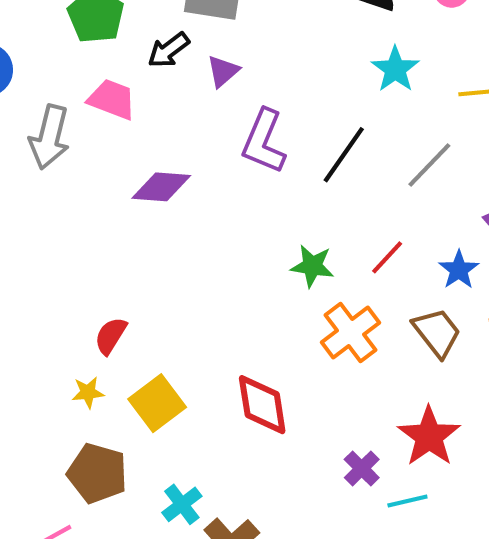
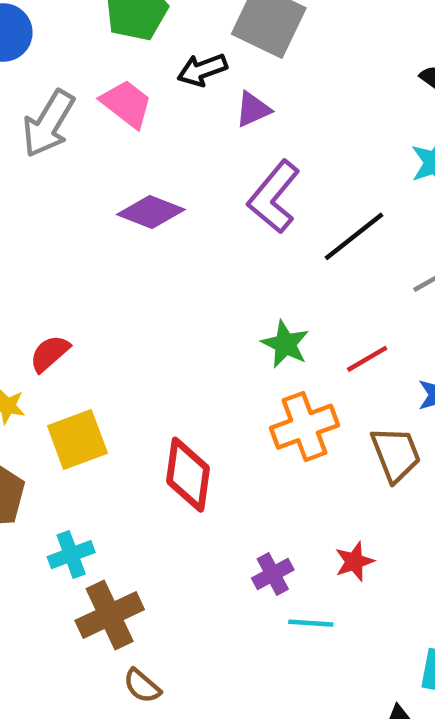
red star: (429, 436) -> (354, 562), size x0.6

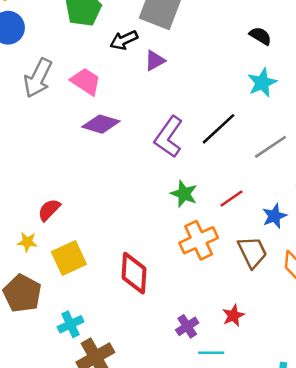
pink trapezoid: (127, 104) -> (86, 81), moved
purple L-shape: (274, 197) -> (169, 137), moved

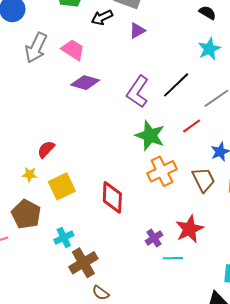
purple triangle: (155, 61) -> (137, 31), moved
green star: (184, 194) -> (150, 135), size x1.4
red line: (232, 199) -> (192, 126), moved
red star: (233, 315) -> (190, 229), size x1.6

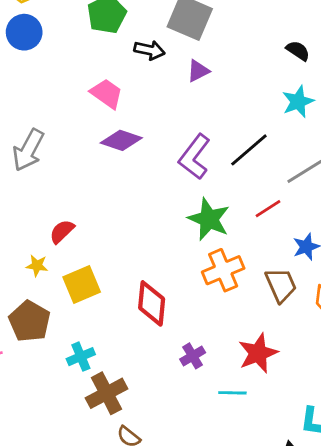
black arrow: (102, 17) -> (149, 50), turned -145
gray arrow: (36, 48) -> (28, 150), moved
purple cross: (154, 238) -> (193, 356), moved

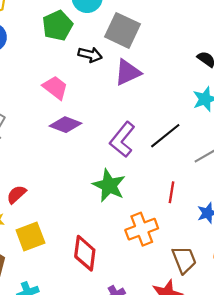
purple triangle: (198, 71) -> (128, 72), size x1.5
red line: (268, 209) -> (172, 192), moved, turned -50
green star: (209, 219) -> (109, 185), moved
brown trapezoid: (281, 285) -> (184, 260), moved

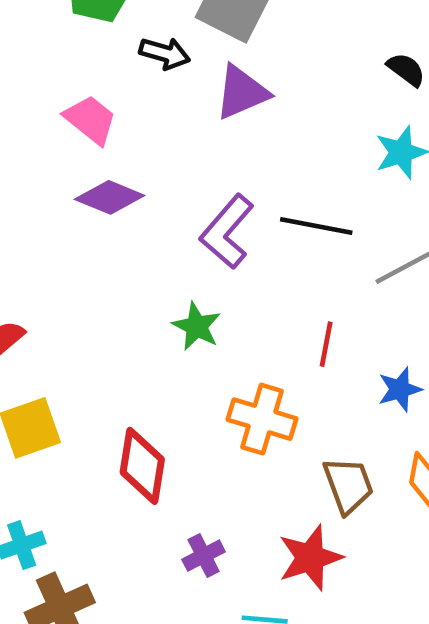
black line: (165, 136) -> (316, 226), turned 48
green star: (109, 185) -> (197, 326), size x0.7
orange cross: (142, 229) -> (262, 419), turned 36

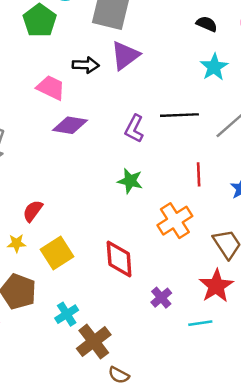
black arrow: (165, 53) -> (86, 65), moved
purple L-shape: (227, 232) -> (134, 129), size x0.7
orange cross: (262, 419) -> (175, 221), turned -36

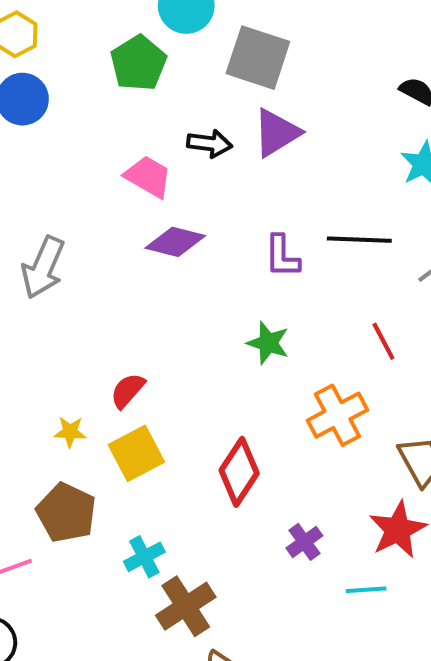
purple L-shape: (134, 129) -> (282, 256), turned -32
red line: (199, 174) -> (383, 341), turned -30
red semicircle: (33, 211) -> (128, 391), moved
red diamond: (119, 259) -> (239, 472), turned 33

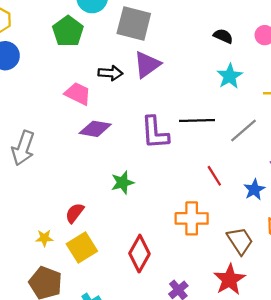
purple L-shape: (282, 256) -> (155, 133), size x1.4
green star: (268, 343) -> (123, 183), moved, turned -30
orange cross: (337, 415) -> (192, 218), turned 32

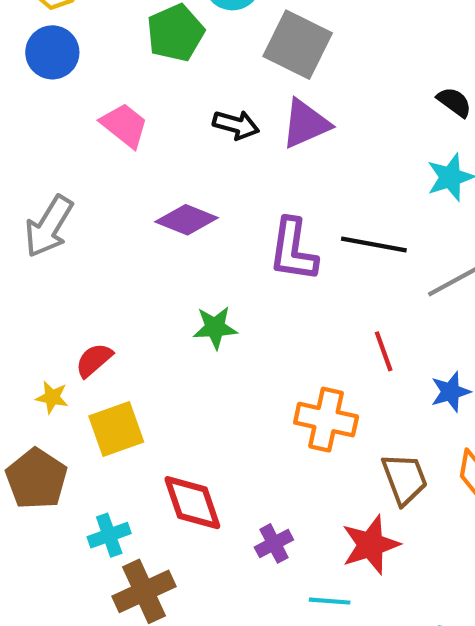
pink trapezoid: (78, 94) -> (124, 125), moved
red semicircle: (75, 213) -> (94, 360), moved
red diamond: (139, 254) -> (192, 503), moved, turned -60

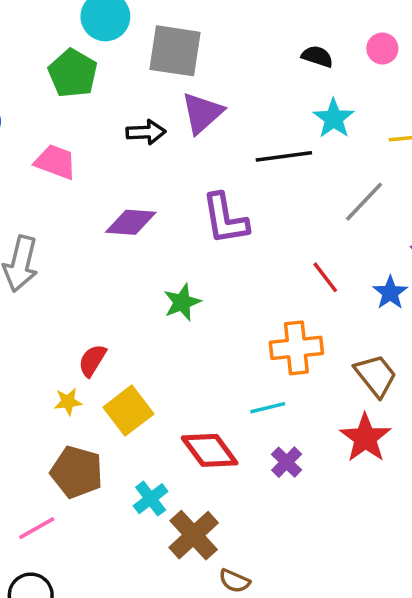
black line: (374, 244) -> (284, 156), moved
cyan line: (330, 601) -> (268, 408), moved

